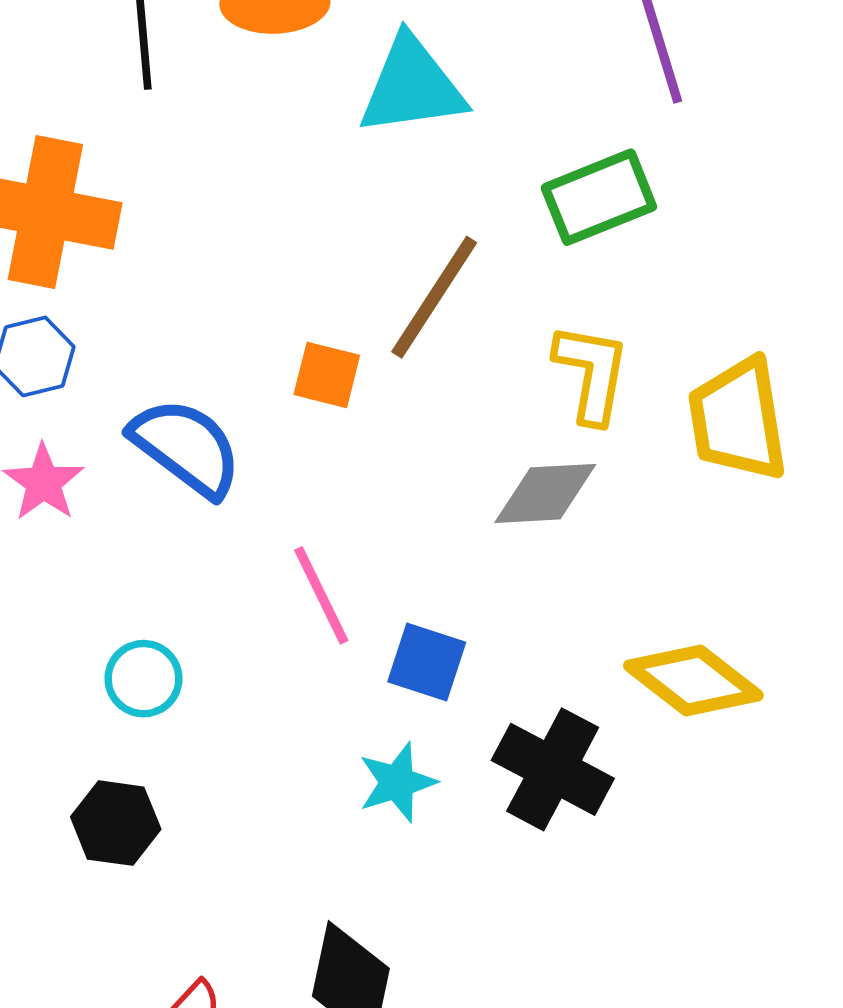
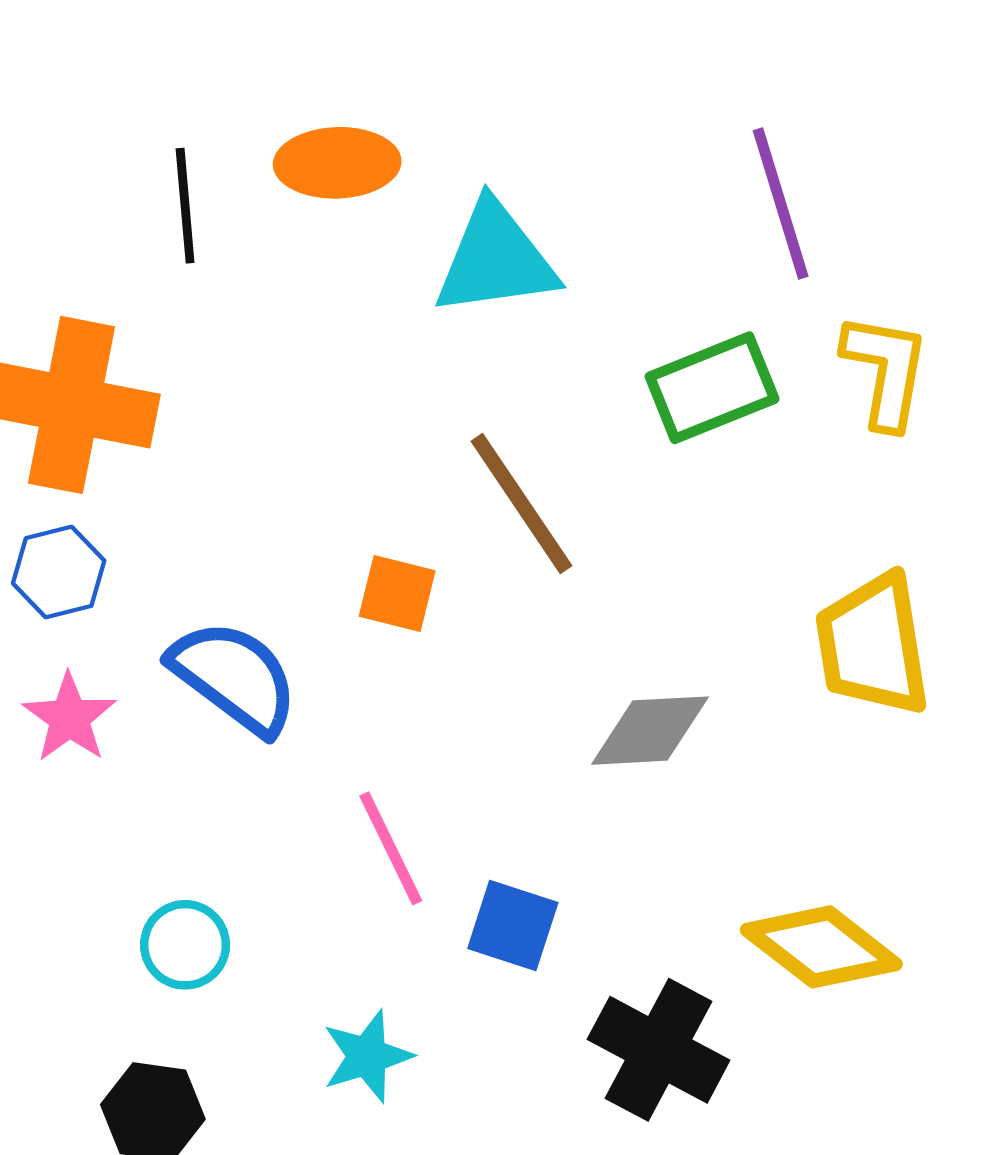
brown line: (434, 297) -> (521, 503), turned -67
yellow L-shape: (592, 373) -> (886, 371), moved
cyan star: (397, 782) -> (367, 1056), moved

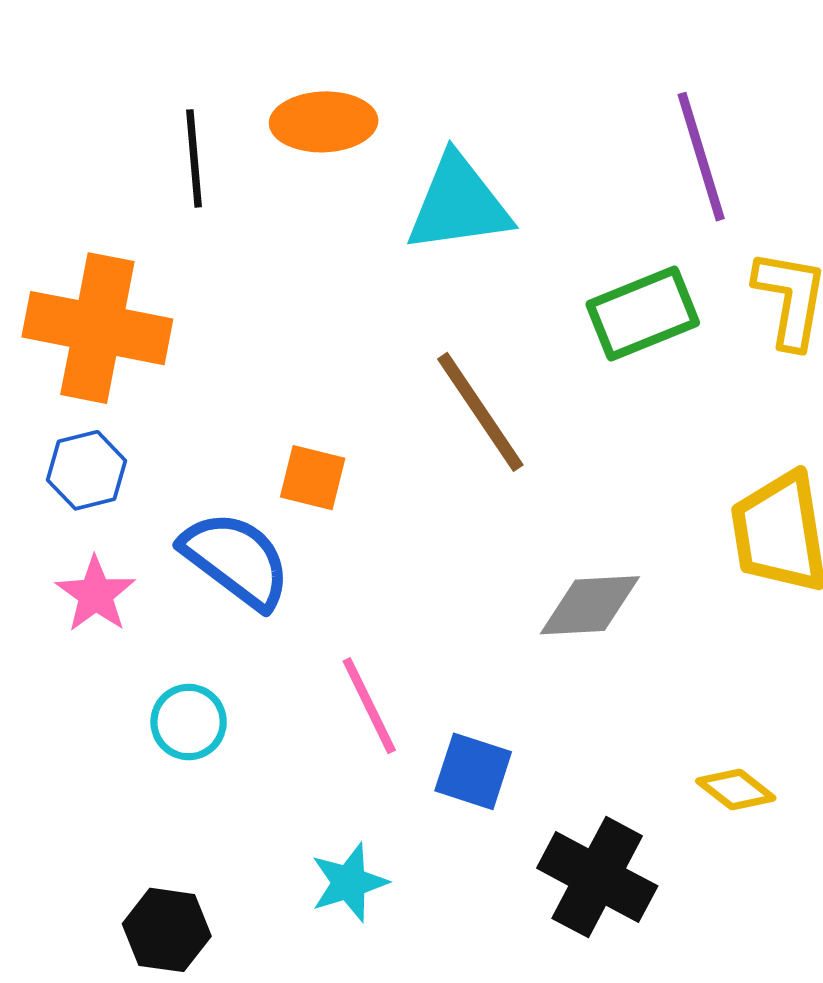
orange square: (397, 593) -> (313, 478), moved
cyan circle: (185, 945) -> (189, 722), moved
yellow diamond: (821, 947) -> (736, 790), size x0.6

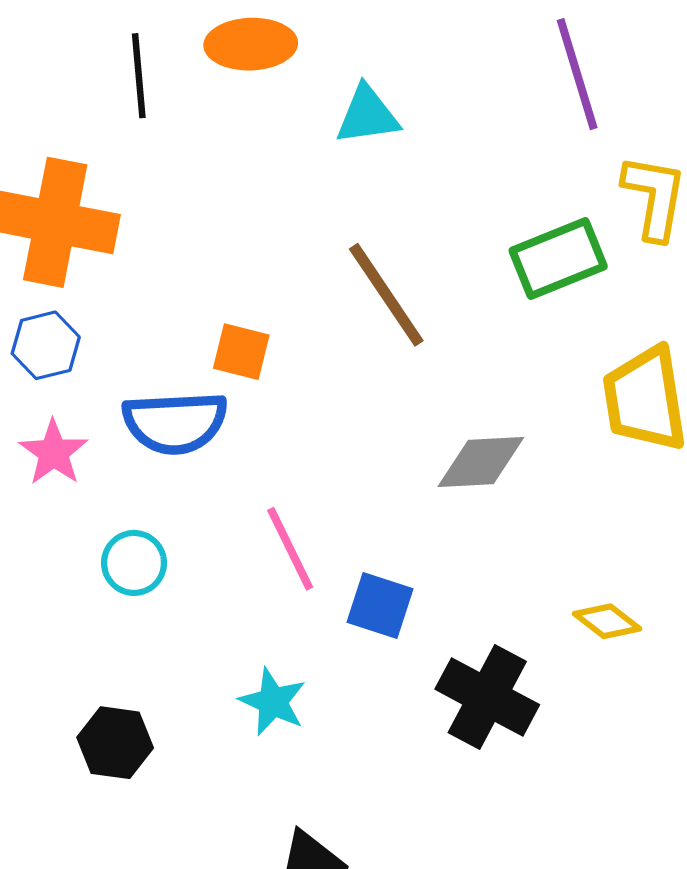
cyan triangle: (459, 204) -> (367, 115), size x0.7
green rectangle: (643, 313) -> (558, 259), moved
blue semicircle: (236, 560) -> (175, 423), turned 140
cyan star: (349, 883) -> (273, 702), turned -30

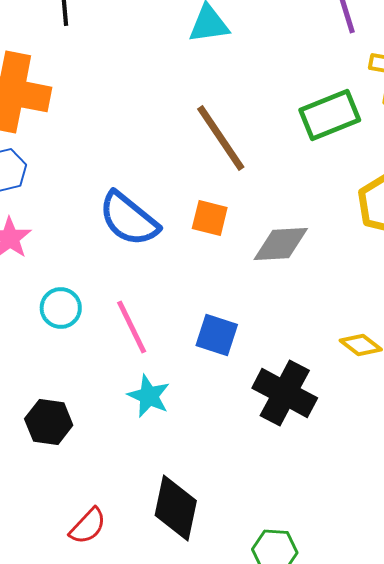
orange square: (241, 352) -> (210, 218), moved
blue semicircle: (175, 423) -> (129, 219), moved, turned 42
pink line: (290, 549) -> (132, 327), moved

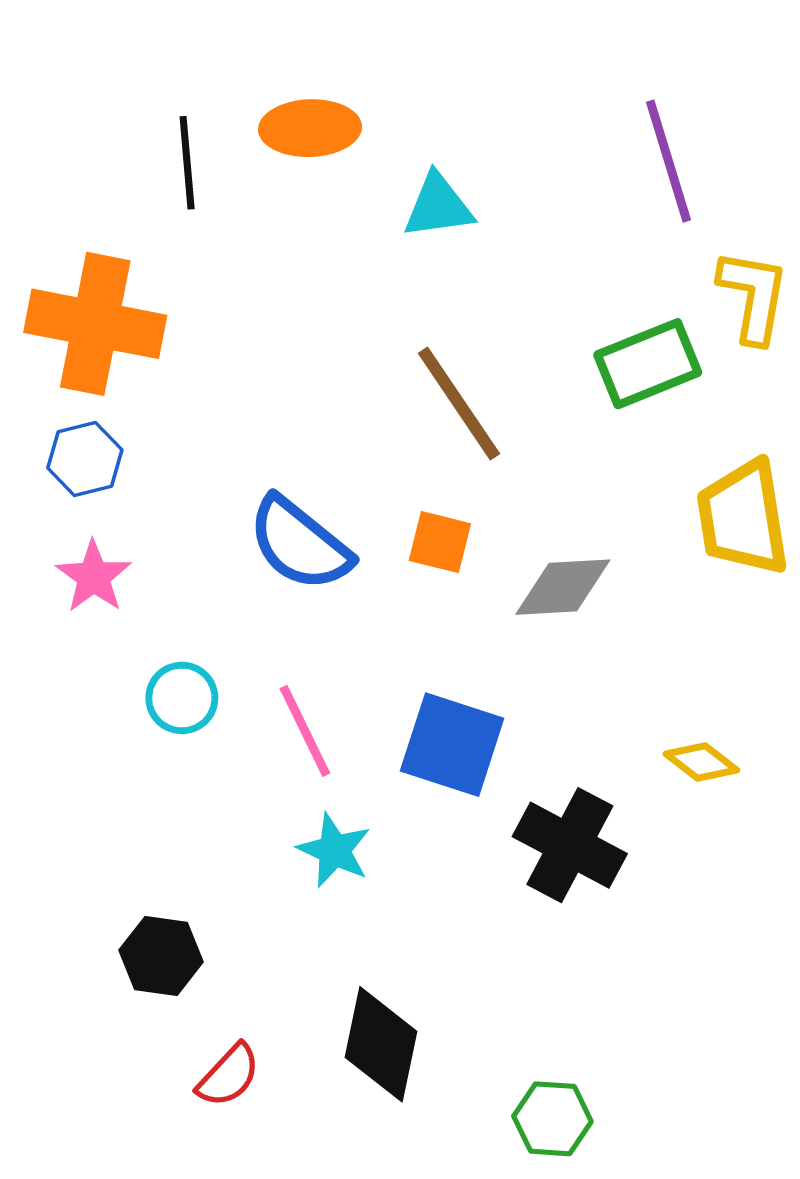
blue square: (217, 335) -> (452, 745), size x1.4
black hexagon: (49, 422) -> (161, 956), moved

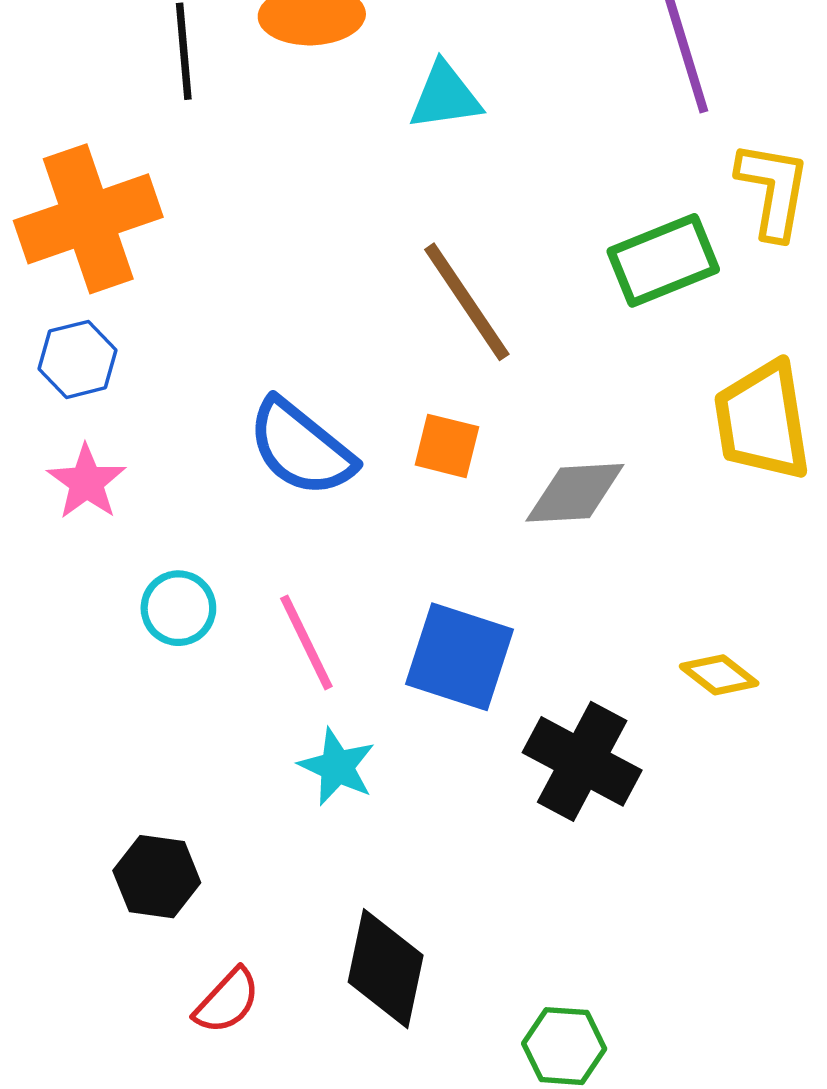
orange cross: (95, 324) -> (88, 219), turned -30

